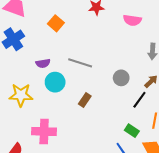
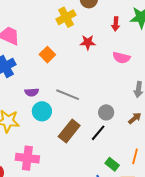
brown rectangle: (85, 100) -> (69, 131), size x1.6
black line: (139, 100) -> (98, 133), moved

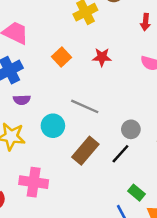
red star: (88, 42) -> (102, 57), moved
purple semicircle: (32, 92) -> (22, 100), moved

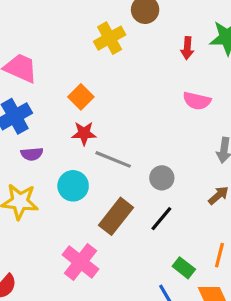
red star: (102, 57) -> (84, 133), moved
gray circle: (131, 129) -> (162, 178), moved
pink cross: (34, 182) -> (81, 262), moved, turned 32

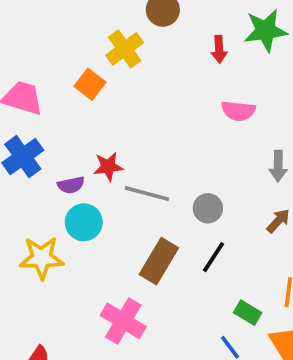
orange square: (81, 97) -> (90, 84), moved
purple semicircle: (32, 154) -> (71, 185), moved
cyan circle: (73, 186) -> (84, 222), moved

